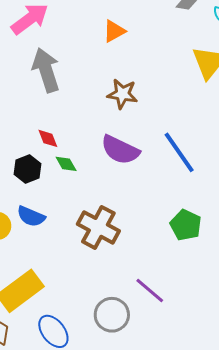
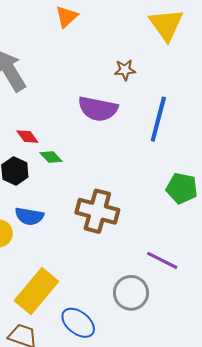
brown star: (122, 94) -> (125, 70), moved, size x0.7
purple semicircle: (120, 150) -> (98, 109), moved
blue line: (179, 152) -> (158, 119), turned 63

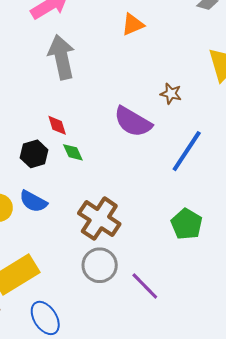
gray circle: (131, 293) -> (100, 265), moved

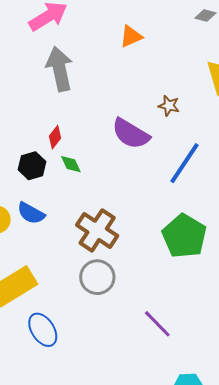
red diamond: (57, 125) -> (55, 137), turned 55
green pentagon: (187, 224) -> (184, 236), size x1.4
purple line: (145, 286) -> (157, 324), moved

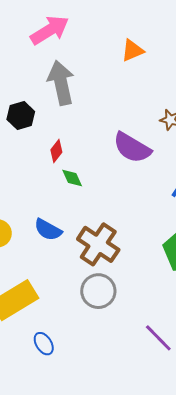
black hexagon: (32, 166) -> (21, 116), moved
blue semicircle: (31, 213) -> (48, 230), moved
blue ellipse: (43, 330) -> (44, 344), size x0.7

